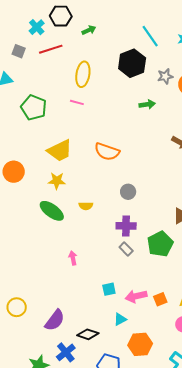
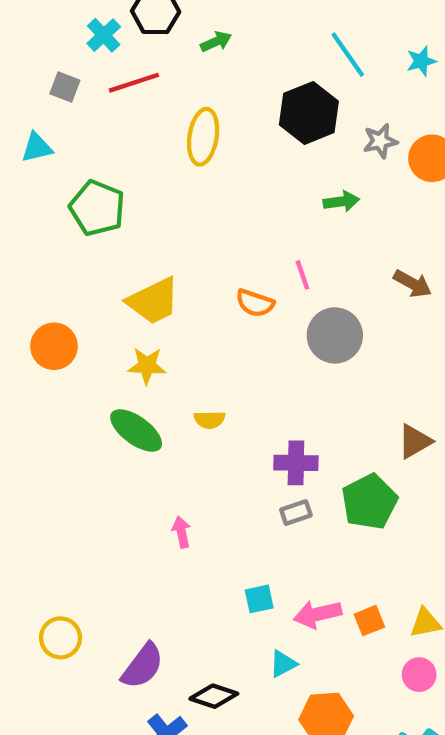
pink line: (77, 102) -> (302, 275), moved, turned 56
orange semicircle: (107, 152) -> (255, 303), size x0.7
gray circle: (128, 192) -> (335, 335), moved, size x1.6
gray rectangle: (126, 249) -> (296, 513), turned -64

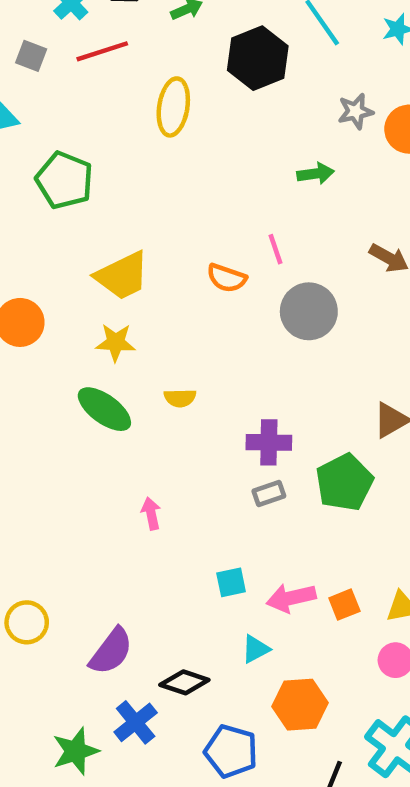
black hexagon: (309, 113) -> (258, 58), moved

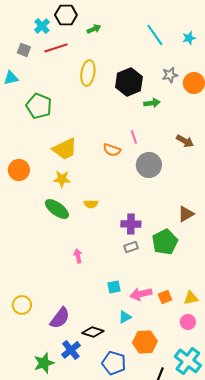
black hexagon: (258, 58) -> (129, 82), moved

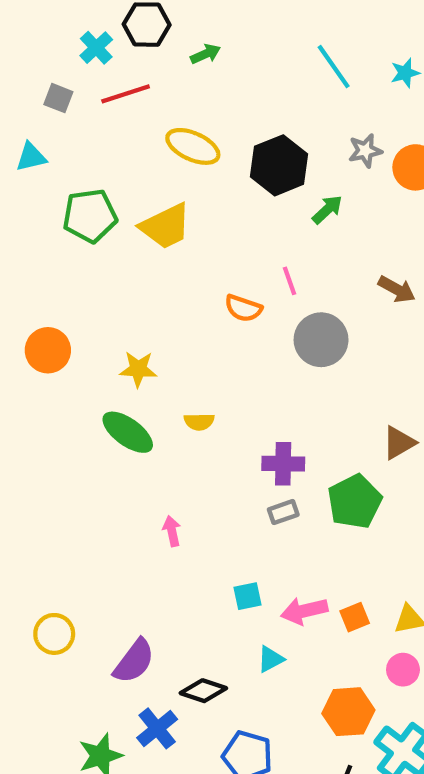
yellow ellipse: (88, 73) -> (193, 146), turned -75
green arrow: (152, 103) -> (327, 209), turned -35
green pentagon: (39, 106) -> (90, 216), turned -30
yellow trapezoid: (65, 149) -> (166, 226), moved
orange hexagon: (145, 342) -> (348, 712), moved

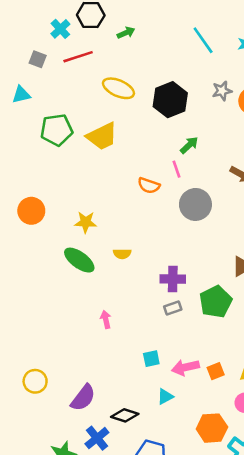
green arrow: (327, 209) -> (189, 145), moved

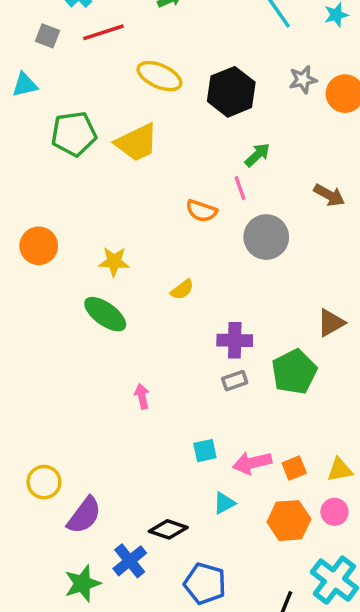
yellow semicircle: (122, 254) -> (182, 290), moved, turned -36
purple semicircle: (83, 398) -> (84, 515), moved
orange hexagon: (212, 428) -> (289, 521), moved

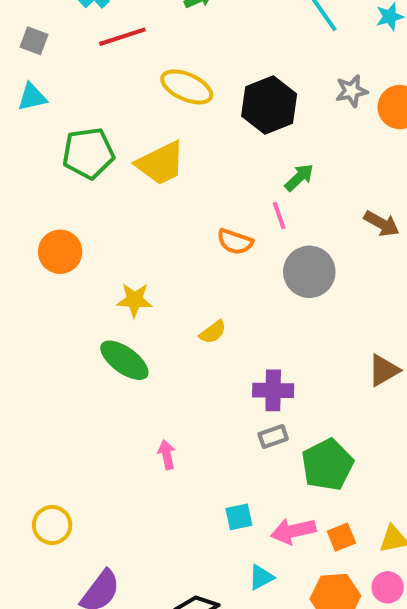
gray square: (47, 36) -> (34, 41), moved
orange circle: (39, 246) -> (60, 252), moved
green pentagon: (294, 372) -> (327, 465), moved
yellow circle: (44, 482) -> (52, 525), moved

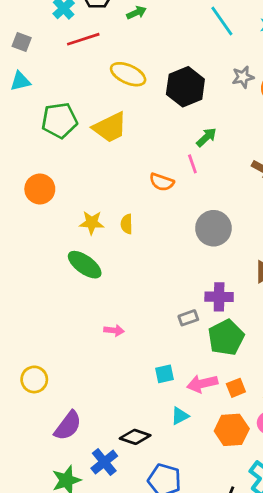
gray circle: (309, 272) -> (213, 228), moved
yellow semicircle: (213, 332) -> (127, 224), moved, turned 126
purple cross: (273, 390) -> (219, 297), moved
pink arrow: (167, 455) -> (114, 330), turned 108

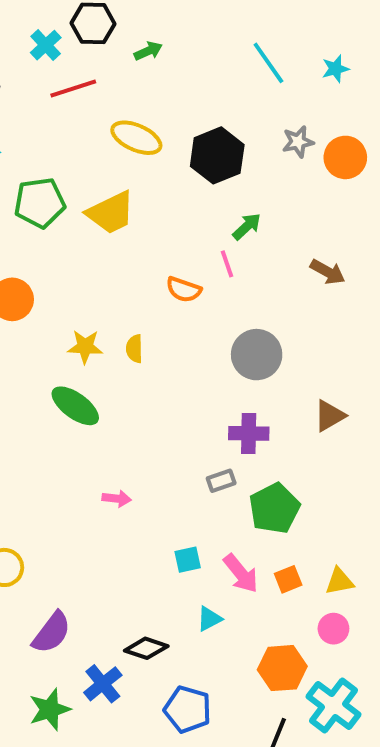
purple cross: (219, 297) -> (249, 433), moved
pink arrow: (202, 384) -> (241, 573), turned -116
orange hexagon: (232, 430) -> (282, 668), moved

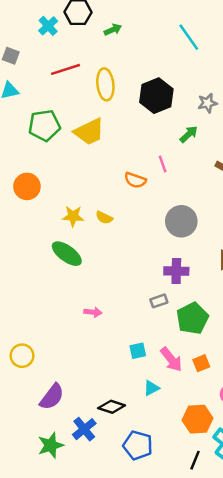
red line: (73, 88) -> (66, 69), moved
yellow ellipse: (136, 138) -> (105, 84), turned 60
gray star: (298, 142) -> (207, 103), moved
green arrow: (247, 226) -> (189, 134), moved
yellow semicircle: (134, 349) -> (104, 218), turned -63

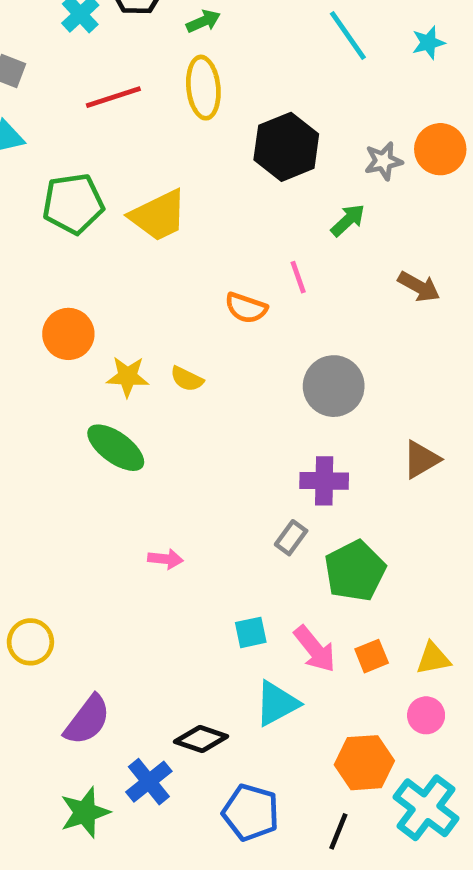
yellow ellipse: (105, 84) -> (203, 88), moved
orange circle: (27, 186) -> (68, 334), moved
gray rectangle: (159, 301) -> (291, 538), turned -35
cyan triangle: (151, 388) -> (277, 703), size x1.5
black line: (195, 460) -> (338, 831), moved

